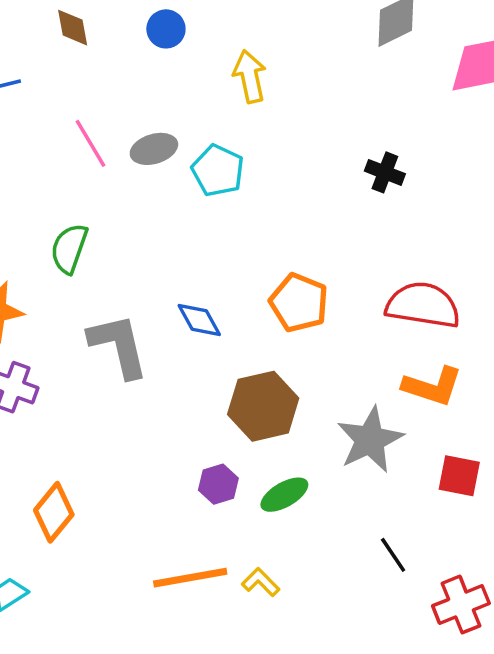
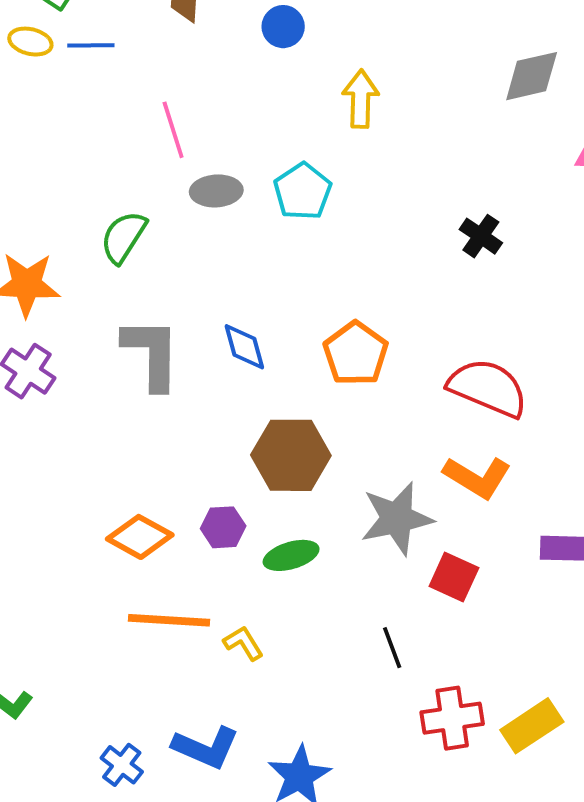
gray ellipse: (154, 149) -> (216, 191), moved
red square: (459, 476) -> (454, 577), moved
orange diamond: (54, 512) -> (140, 537), moved, turned 66

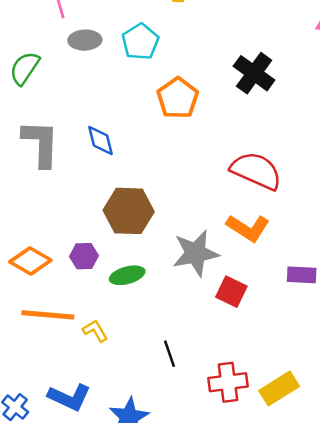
black cross: (481, 236) -> (254, 73), size x1.5
orange pentagon: (356, 354) -> (178, 98), moved
black line: (392, 648) -> (170, 354), moved

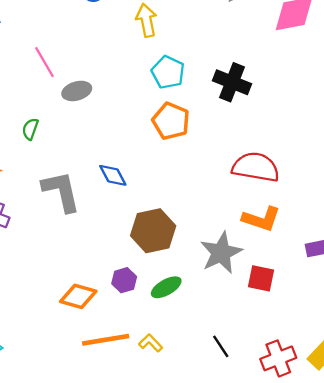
cyan pentagon: (140, 42) -> (168, 72), moved
green semicircle: (25, 68) -> (30, 129), size x0.7

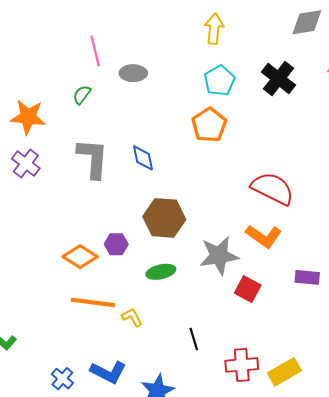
pink line: (44, 62) -> (95, 51), moved
black cross: (232, 82) -> (279, 79), moved
purple hexagon: (124, 280) -> (116, 244), moved

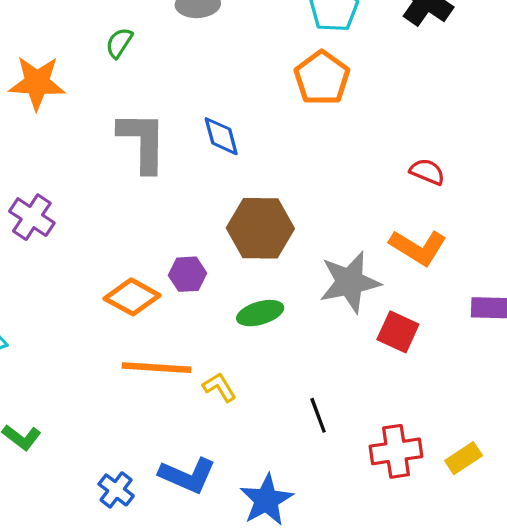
purple cross: (26, 163) -> (32, 217), moved
red semicircle: (272, 189) -> (427, 172), size x0.5
yellow rectangle: (284, 372) -> (464, 458), size x0.7

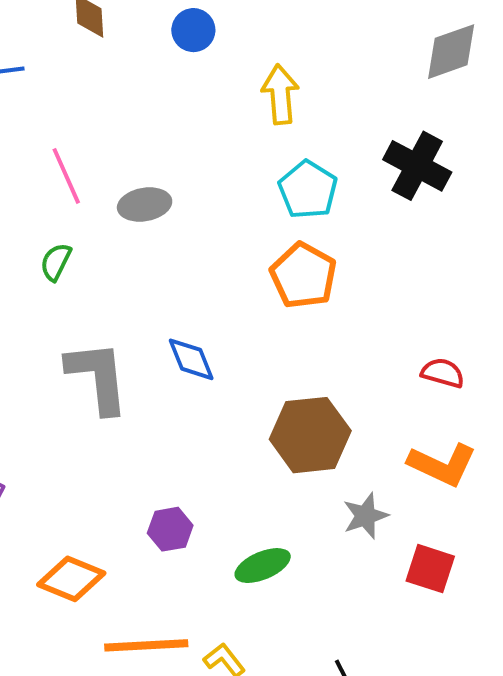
brown hexagon: (260, 228) -> (310, 435), moved
gray star: (350, 282) -> (365, 516), size x0.6
orange diamond: (132, 297) -> (71, 579), moved

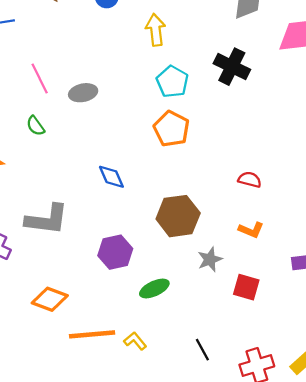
green semicircle: (56, 262) -> (35, 126), turned -60
gray L-shape: (98, 377) -> (47, 219), moved, turned 105
orange L-shape: (442, 465) -> (251, 230), size x0.7
purple hexagon: (170, 529) -> (115, 252), moved, size x1.4

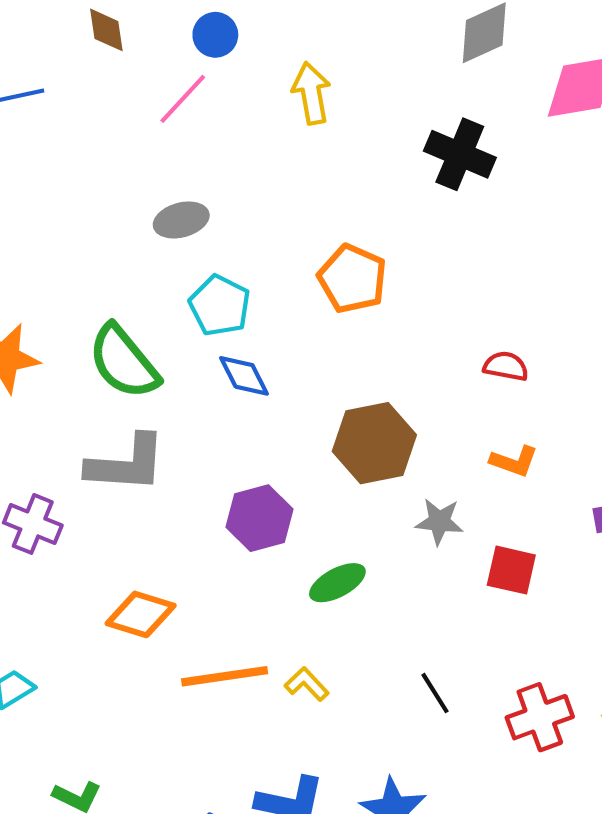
pink line: (40, 78) -> (183, 99), moved, turned 72
cyan pentagon: (172, 82) -> (220, 306), moved
green semicircle: (35, 126) -> (124, 362), moved, size x2.0
gray star: (210, 259) -> (439, 522), turned 30

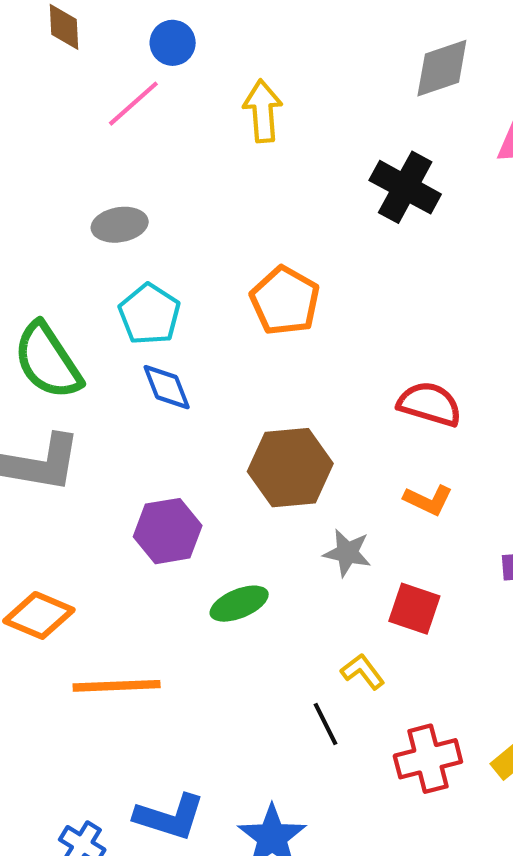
red semicircle: (506, 366) -> (430, 404), size x1.4
yellow L-shape: (307, 684) -> (363, 672), moved

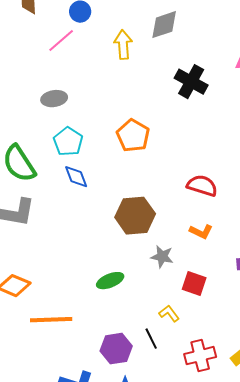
gray diamond: (442, 68) -> (164, 25), moved
purple hexagon: (168, 531) -> (116, 349), moved

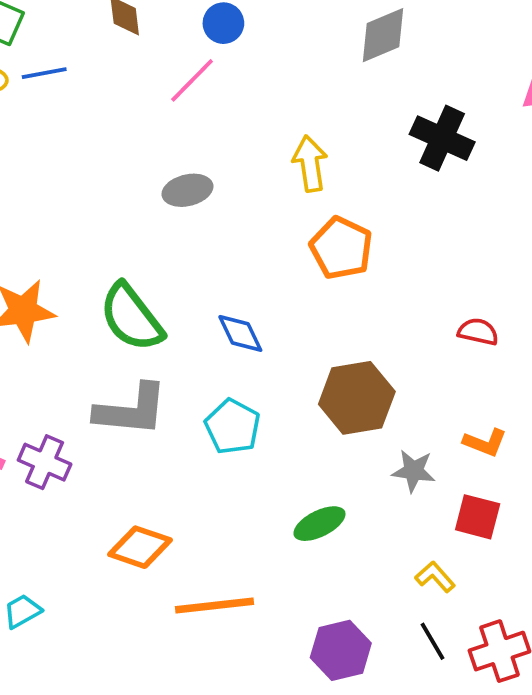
yellow arrow: (123, 45) -> (310, 164), moved
cyan pentagon: (68, 142) -> (233, 427), moved
red semicircle: (202, 186) -> (478, 332), size x0.7
orange L-shape: (201, 232) -> (485, 443), moved
black line: (151, 339) -> (433, 641), moved

